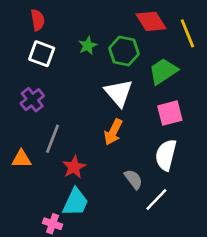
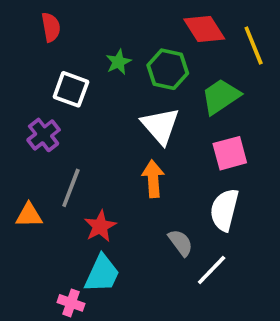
white square: (42, 54) -> (71, 89), moved
orange arrow: (113, 132) -> (153, 179), turned 150

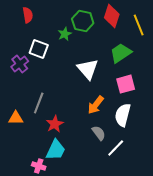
red diamond: (204, 29) -> (112, 16), turned 50
green hexagon: (168, 69) -> (83, 21), moved
purple cross: (44, 135) -> (20, 64), moved
orange arrow: (153, 179) -> (96, 105), moved, turned -138

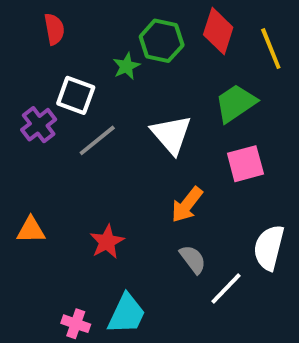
gray line: (39, 103) -> (97, 140), moved, turned 30
white semicircle: (123, 115) -> (269, 248), moved
cyan trapezoid: (56, 150) -> (126, 314), moved

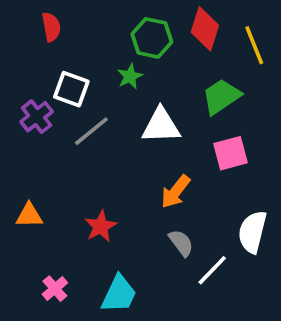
green star: (126, 66) -> (130, 76), moved
white triangle: (171, 134) -> (161, 126), turned -51
pink cross: (76, 324) -> (55, 289), moved, turned 30

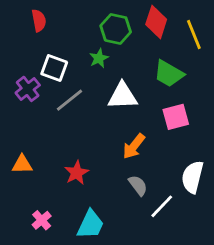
green trapezoid: (221, 96) -> (169, 74), turned -116

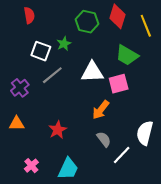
green star: (99, 58) -> (64, 44), moved
purple cross: (28, 89) -> (20, 88), moved
pink square: (176, 117) -> (119, 84), moved

